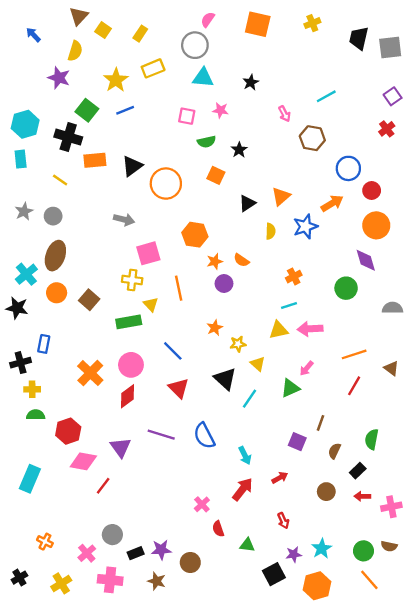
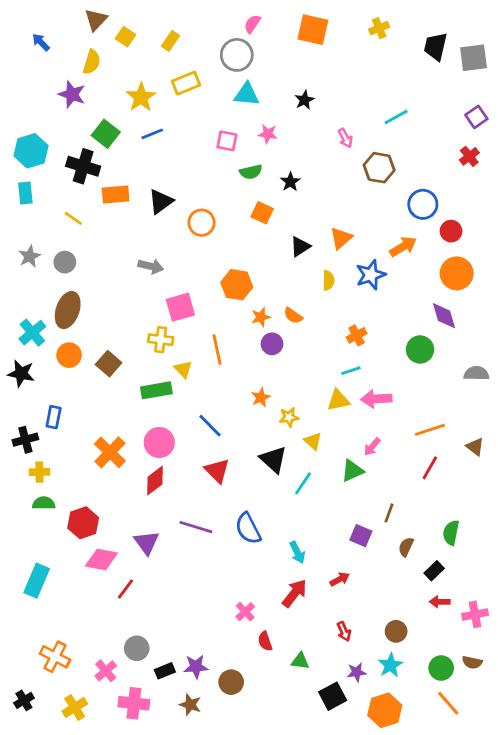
orange circle: (166, 184) -> (202, 223), size x0.7
brown circle: (326, 492) -> (396, 631), moved
orange cross: (45, 542) -> (55, 657), size x1.5

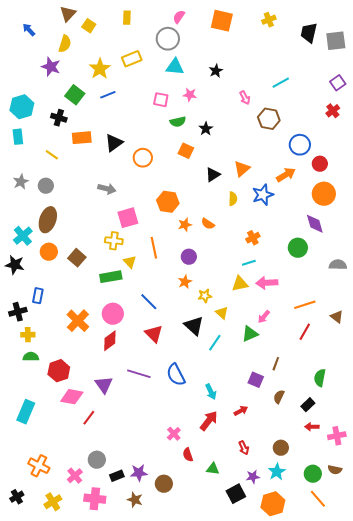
yellow rectangle: (171, 41) -> (127, 18), moved, turned -32
black cross: (83, 166) -> (59, 118), size x0.7
purple circle: (272, 344) -> (189, 257), moved
brown semicircle: (406, 547) -> (279, 397), moved

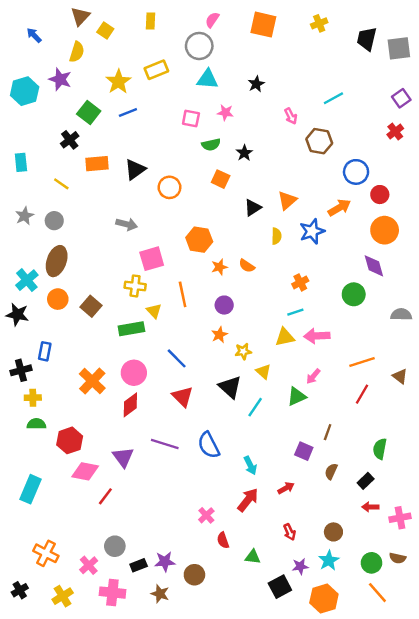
cyan hexagon: (22, 107) -> (25, 91), moved
black cross: (59, 118) -> (70, 140), turned 35

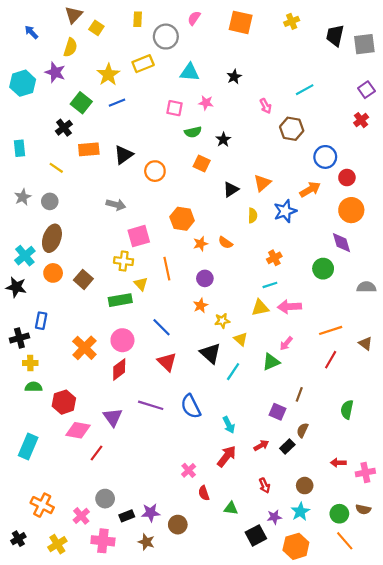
gray circle: (199, 46) -> (166, 37), moved
black rectangle: (366, 481) -> (287, 446), moved

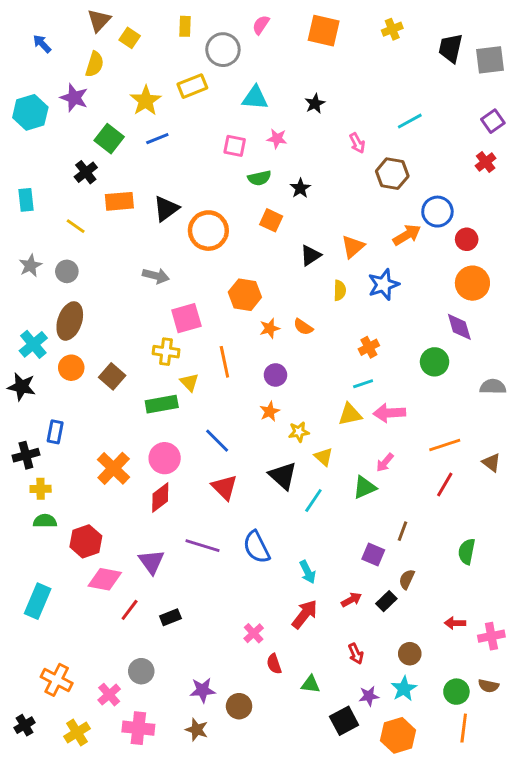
orange circle: (155, 171) -> (208, 231), size x1.4
orange arrow: (310, 189) -> (407, 235), moved
black rectangle: (127, 516) -> (170, 617), moved
orange line: (345, 541) -> (464, 728), turned 48

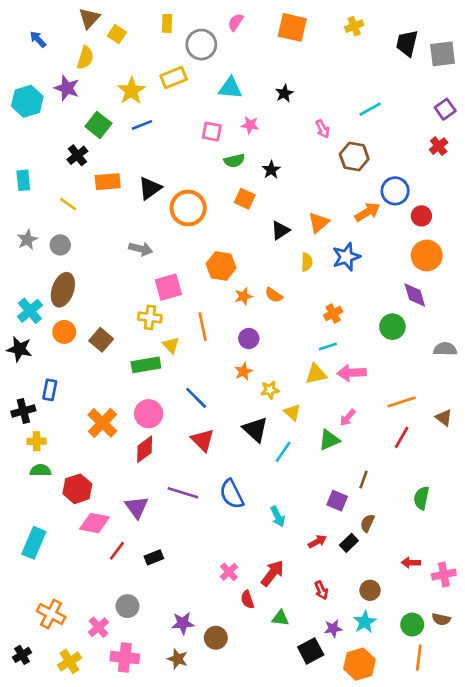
red arrow: (305, 614) -> (272, 573), moved

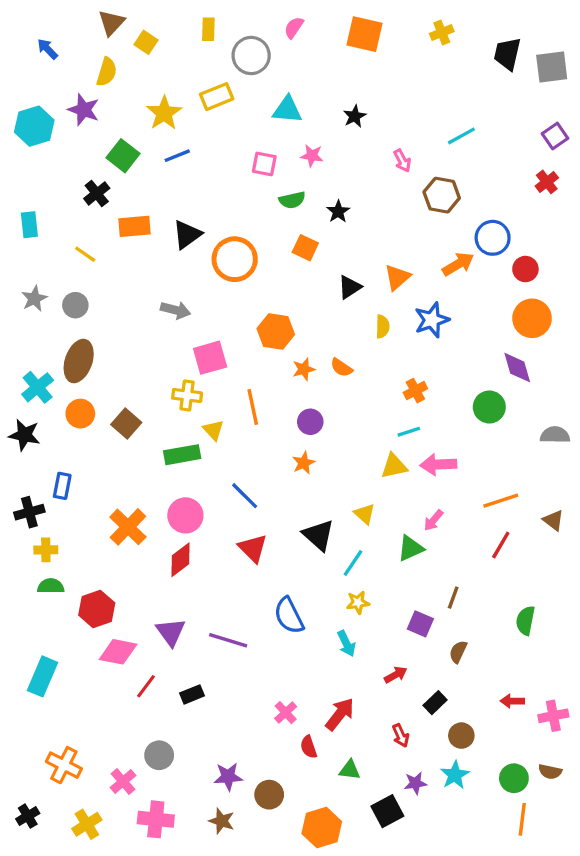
yellow star: (270, 390) -> (358, 602), moved
purple line: (183, 493) -> (228, 640), moved
black rectangle: (349, 543) -> (435, 703), moved
orange hexagon: (359, 664) -> (322, 828), moved

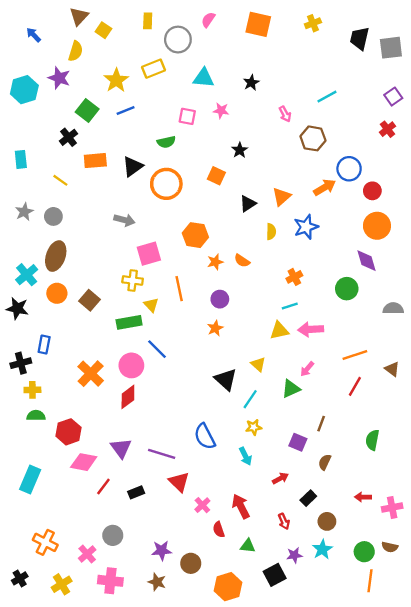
green semicircle: (292, 200) -> (166, 142), moved
blue line: (245, 496) -> (157, 349), moved
red triangle: (253, 548) -> (179, 482), moved
red arrow: (340, 714) -> (241, 506), turned -65

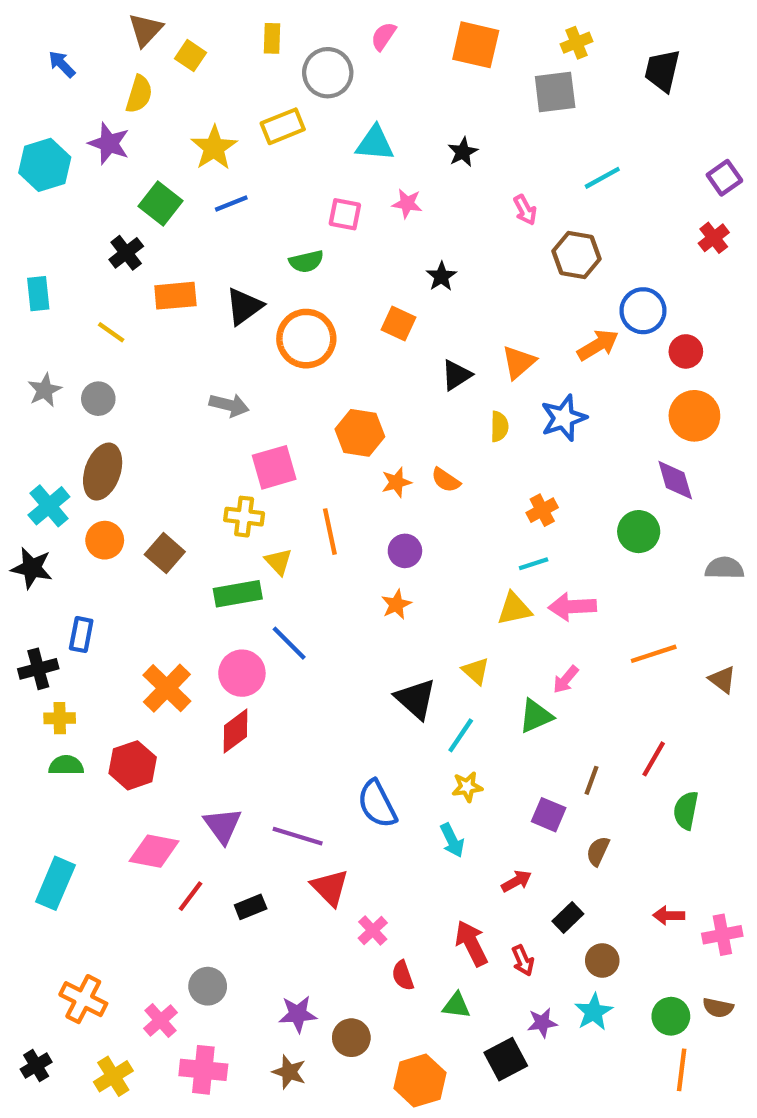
gray square: (391, 48) -> (555, 92), moved
red line: (355, 386) -> (654, 759), moved
red hexagon: (69, 432) -> (133, 765), moved
red arrow: (241, 506) -> (471, 943), moved

